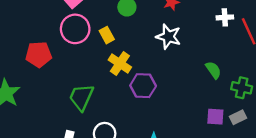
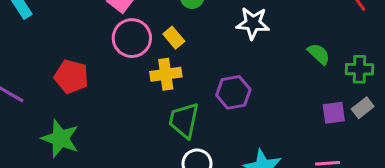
red pentagon: (39, 54) -> (71, 77), moved, turned 30
yellow cross: (120, 64) -> (166, 74), moved, turned -30
green trapezoid: (81, 97) -> (184, 120), moved

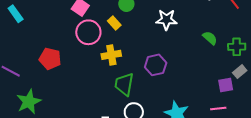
yellow rectangle: (174, 38) -> (114, 23), moved
purple square: (334, 113) -> (226, 85), moved
green star: (60, 139) -> (29, 102), moved, turned 30

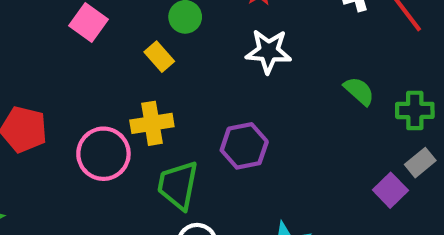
pink circle: (88, 32) -> (103, 154), moved
purple square: (226, 85) -> (390, 190), turned -35

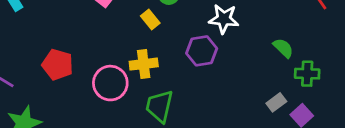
green cross: (415, 110) -> (307, 74), moved
purple hexagon: (244, 146) -> (202, 51), moved
gray rectangle: (420, 163) -> (276, 102), moved

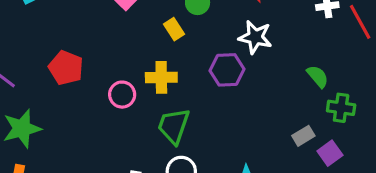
pink circle: (110, 83) -> (122, 95), size x0.7

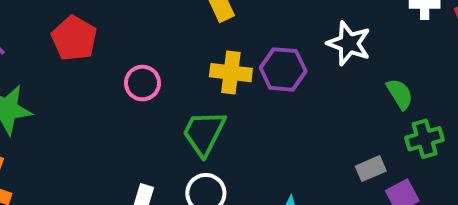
white star: (255, 37) -> (349, 43), moved
yellow cross: (161, 77) -> (231, 73), moved
green cross: (341, 108) -> (425, 139), turned -32

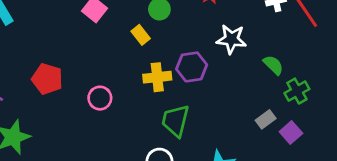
green trapezoid: (204, 133) -> (175, 121), moved

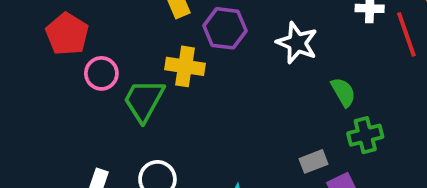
purple hexagon: (192, 67) -> (225, 28), moved
red pentagon: (47, 79) -> (67, 34), moved
green trapezoid: (175, 121) -> (144, 100), moved

